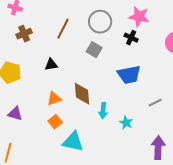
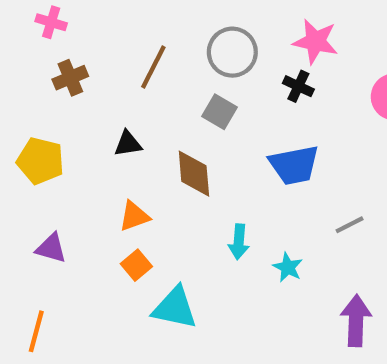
brown diamond: (82, 94) -> (194, 174), moved

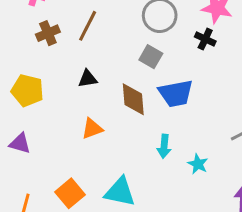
brown line: (153, 67) -> (88, 26), moved
blue trapezoid: (294, 165) -> (176, 93), moved
purple triangle: (51, 248) -> (20, 143), moved
orange square: (136, 265) -> (70, 193), moved, size x1.4

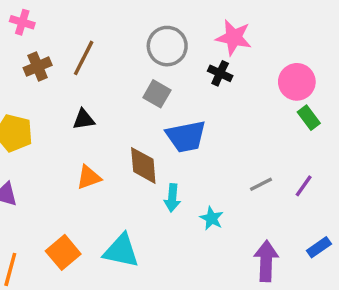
brown diamond: (133, 99) -> (143, 165), moved

